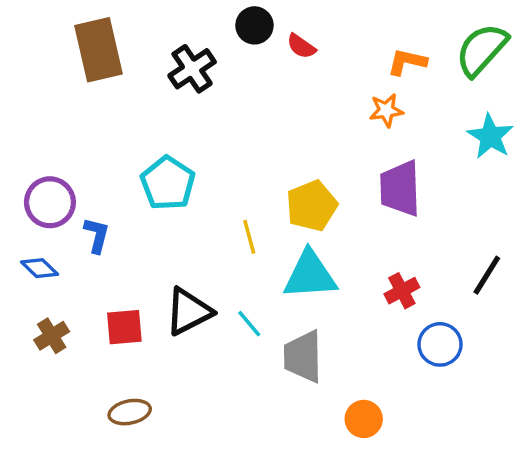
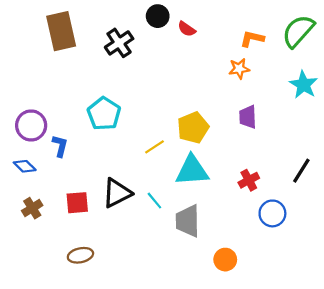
purple trapezoid: (400, 188) -> (248, 117), size x0.7
yellow line: (249, 237) -> (154, 147), turned 72

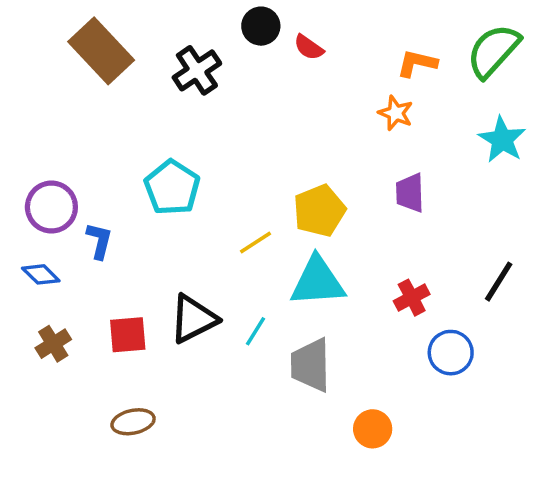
brown rectangle: (61, 31) -> (101, 51), turned -30
orange star: (239, 69) -> (396, 113), turned 30
cyan line: (154, 201) -> (255, 331), turned 72

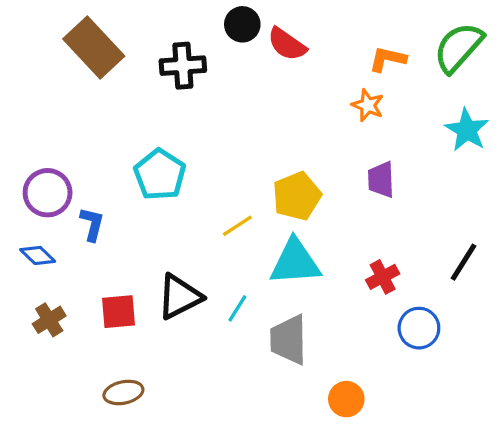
red semicircle: (309, 47) -> (287, 44), size x1.4
black cross: (197, 70) -> (183, 66), turned 30

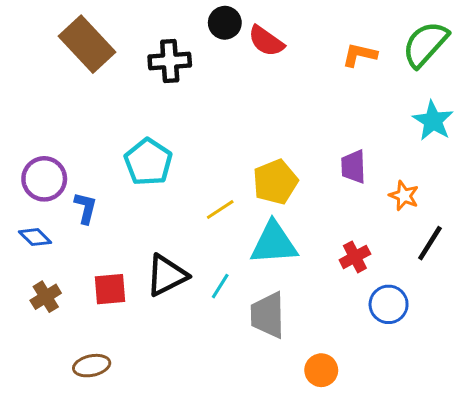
orange star: (368, 105) -> (404, 196), moved
brown ellipse: (123, 392) -> (92, 366), moved

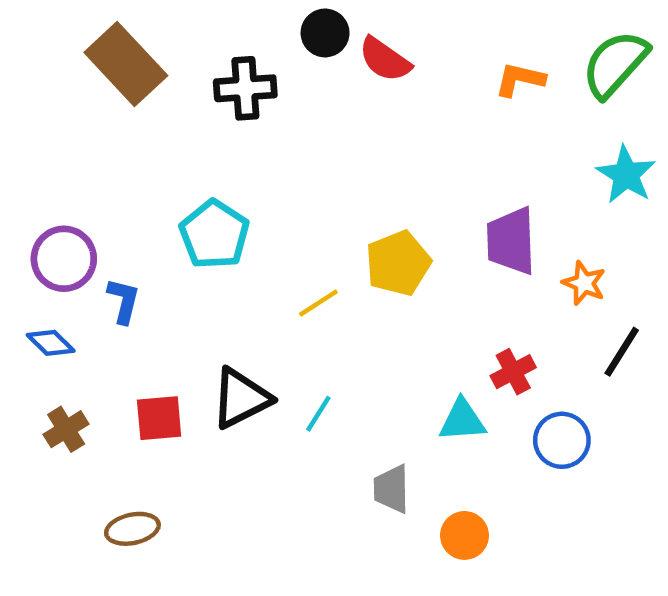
purple trapezoid: (353, 167) -> (511, 241), size x1.4
cyan triangle: (274, 243) -> (462, 420), moved, size x0.7
gray trapezoid: (268, 315) -> (391, 489), moved, size x0.7

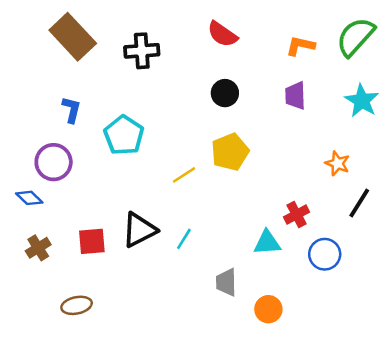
black circle: (325, 33) -> (225, 93), moved
purple trapezoid: (511, 241) -> (295, 96), moved, size x0.7
purple circle: (64, 259) -> (54, 162), moved
blue L-shape: (124, 301) -> (71, 110), moved

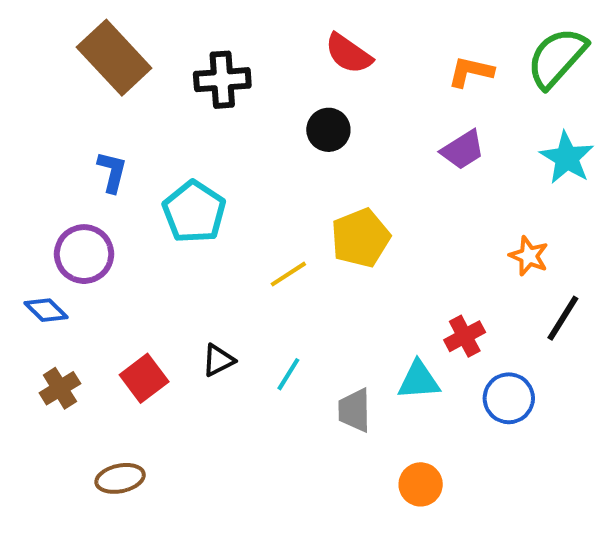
black circle: (225, 93) -> (328, 130), moved
purple trapezoid: (295, 96) -> (463, 150), turned -120
black triangle: (139, 230) -> (218, 360), size x0.6
red square: (92, 241) -> (144, 378), turned -32
gray trapezoid: (226, 282) -> (354, 410), moved

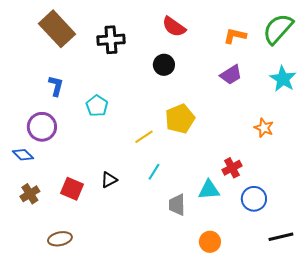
cyan pentagon: (194, 212) -> (97, 106), size x0.7
black line: (563, 318) -> (281, 237), moved, turned 45
cyan line: (288, 374) -> (154, 172), moved
red square: (144, 378) -> (72, 189), turned -30

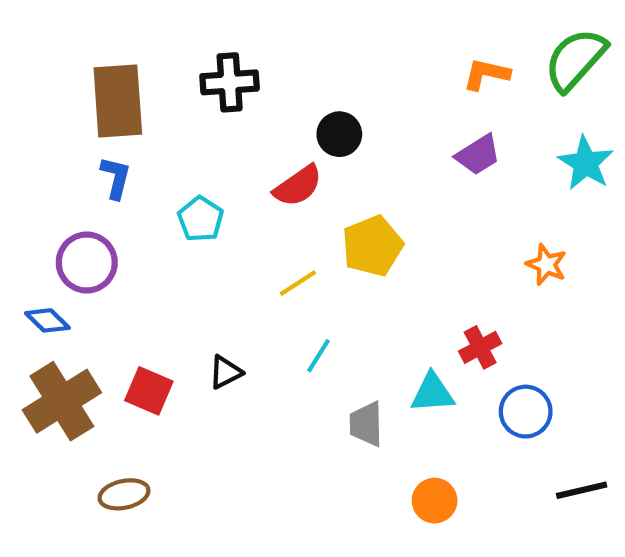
red semicircle: (174, 27) -> (298, 186), moved, turned -70
brown rectangle: (57, 29) -> (118, 101), moved, turned 39
brown cross: (30, 194) -> (62, 401), size x1.8

